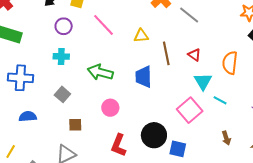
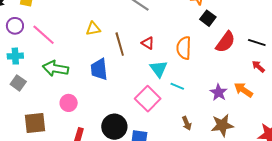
pink line: (104, 25) -> (44, 35), moved
gray square: (62, 94) -> (18, 83), moved
brown square: (75, 125) -> (35, 123), size x1.6

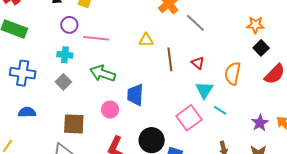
pink line: (44, 35) -> (96, 38), turned -45
blue trapezoid: (99, 69) -> (135, 95), moved

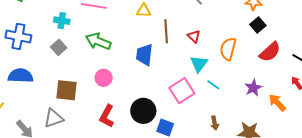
blue trapezoid: (135, 95) -> (144, 55), moved
blue semicircle: (27, 112) -> (21, 76), size x1.4
purple star: (260, 123) -> (253, 88), moved

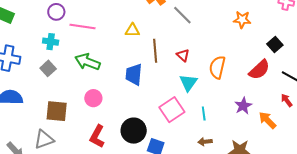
black square: (258, 25) -> (275, 45), moved
cyan line: (213, 85) -> (204, 114), moved, turned 48
brown arrow: (215, 123) -> (205, 142), turned 96

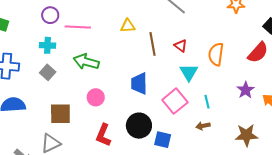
blue trapezoid: (134, 74) -> (139, 84), moved
brown arrow: (205, 142) -> (203, 126), moved

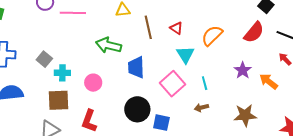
cyan cross: (48, 45) -> (62, 73), moved
orange semicircle: (216, 54) -> (212, 36), turned 40
green arrow: (86, 62) -> (108, 45), moved
red L-shape: (103, 135) -> (89, 121), moved

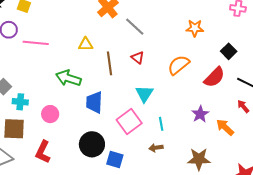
red triangle: (176, 28) -> (138, 58), moved
orange semicircle: (212, 36) -> (179, 65), moved

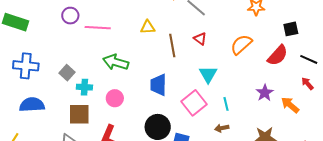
black square: (229, 51) -> (291, 29), turned 35
green arrow: (68, 78) -> (116, 62), moved

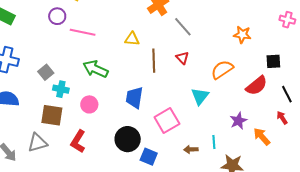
black line: (309, 59) -> (287, 94), turned 30
cyan triangle: (208, 74) -> (200, 96), moved
cyan line: (226, 104) -> (214, 142), moved

